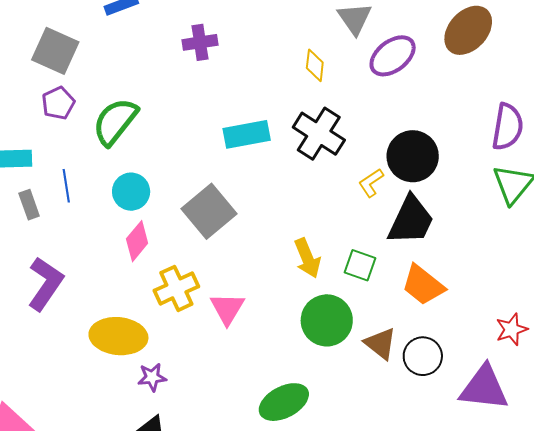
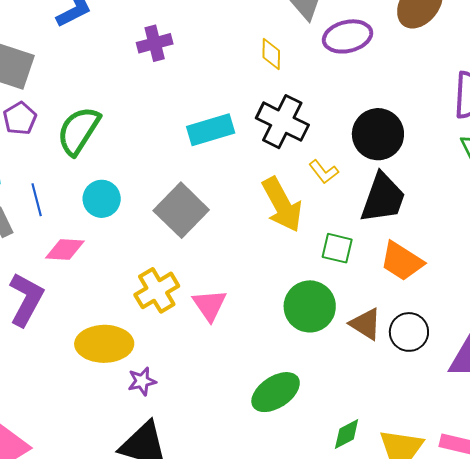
purple ellipse: (393, 56) -> (348, 36), turned 30
yellow L-shape: (371, 183) -> (324, 172), moved, turned -88
pink diamond: (137, 241) -> (65, 250), moved, turned 60
yellow arrow: (307, 258) -> (282, 205), moved, size x1.4

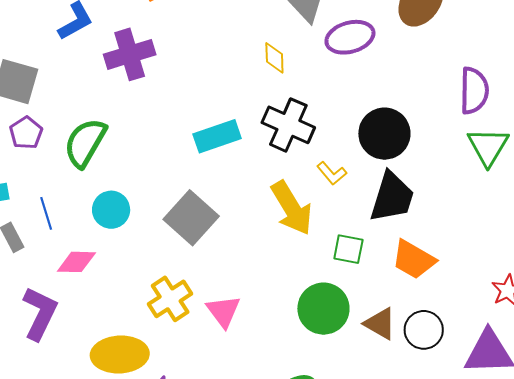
purple cross: (155, 43) -> (130, 54), moved, size x1.4

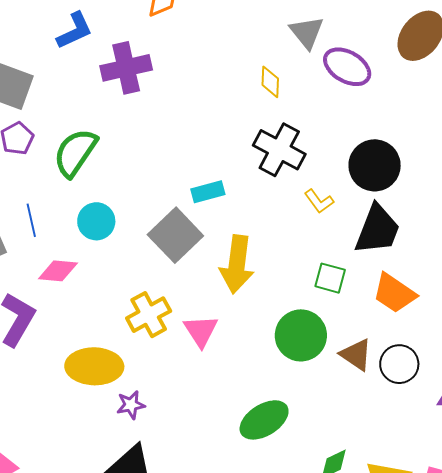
purple ellipse: (350, 37) -> (347, 67), turned 42
cyan rectangle: (217, 136) -> (208, 192), moved, size x0.7
yellow arrow: (292, 208) -> (237, 264), moved, turned 34

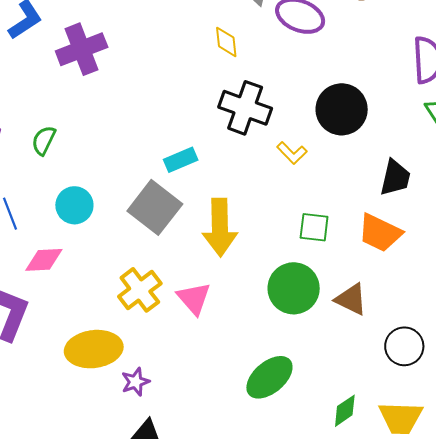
green semicircle: (75, 153) -> (44, 140), size x0.6
black trapezoid: (377, 229) -> (395, 178), moved, size x0.7
black circle: (399, 364) -> (404, 346), moved

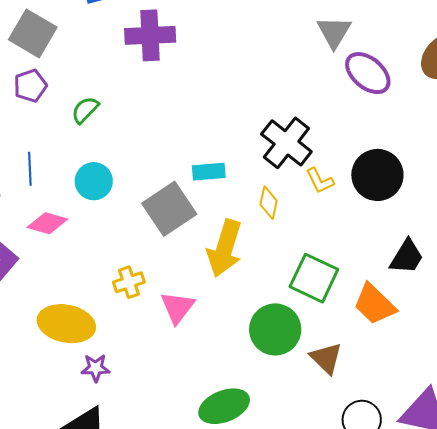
yellow diamond: (226, 42) -> (269, 203), moved
yellow L-shape: (292, 153) -> (320, 181), moved
green square: (314, 227) -> (314, 278), size x1.5
yellow cross: (140, 290) -> (129, 282), size x0.7

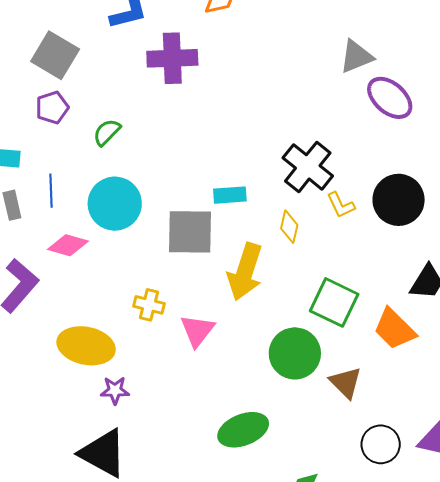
gray triangle: (334, 32) -> (356, 57), turned 36
cyan circle: (94, 181) -> (115, 204), size x1.4
gray square: (169, 209) -> (190, 232), turned 34
yellow cross: (129, 282) -> (149, 305), turned 32

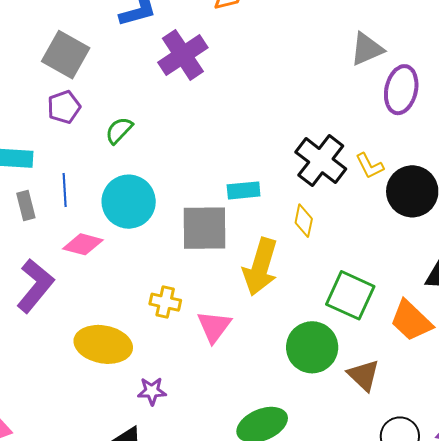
purple cross: (172, 58) -> (183, 55), turned -30
purple ellipse: (390, 98) -> (401, 90), turned 63
yellow L-shape: (341, 205) -> (370, 166), moved
purple star: (115, 390) -> (152, 391), moved

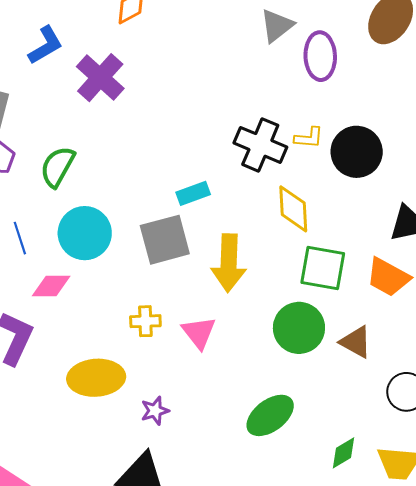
green semicircle: (119, 130) -> (57, 167), size x1.4
yellow L-shape: (370, 166) -> (309, 138), turned -44
yellow diamond: (304, 221) -> (293, 209), moved, size x1.5

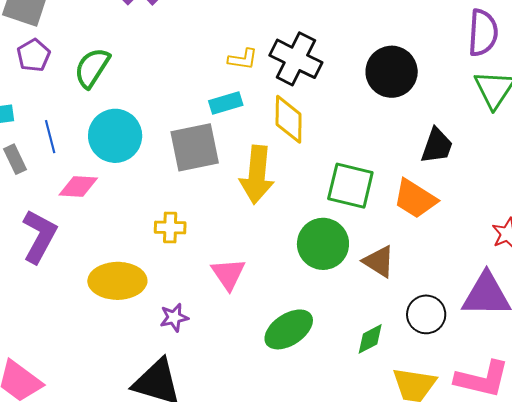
yellow L-shape: (309, 138) -> (243, 59), moved
yellow diamond: (293, 209) -> (289, 119), moved
pink triangle: (199, 333) -> (228, 274), moved
green diamond: (344, 453) -> (370, 339), moved

